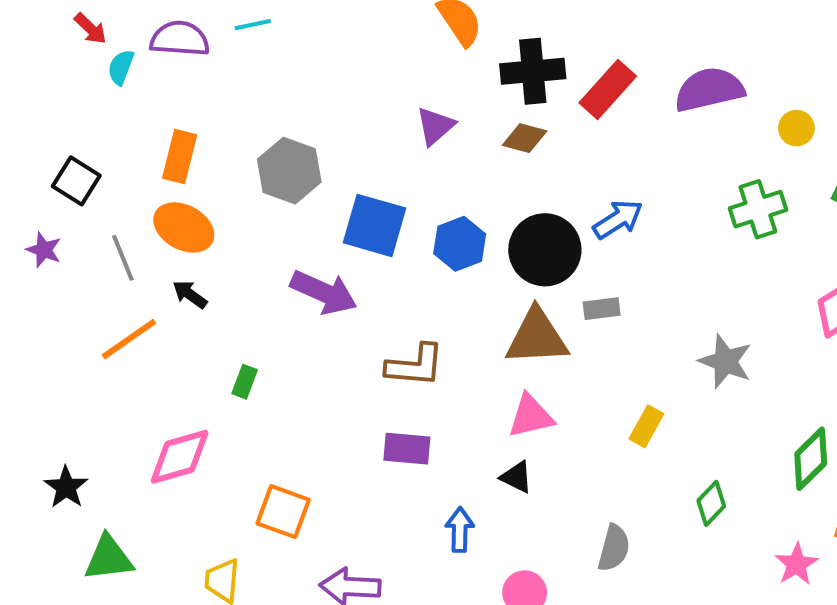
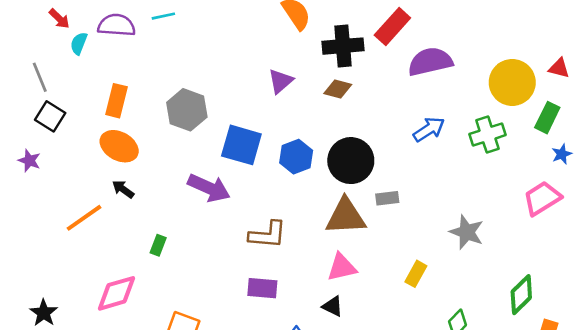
red rectangle: (608, 90) -> (392, 26), moved
purple semicircle: (709, 90) -> (430, 62), moved
yellow circle: (796, 128) -> (512, 82), size x2.0
blue arrow: (618, 219) -> (429, 129), moved
gray line: (123, 258) -> (40, 77), moved

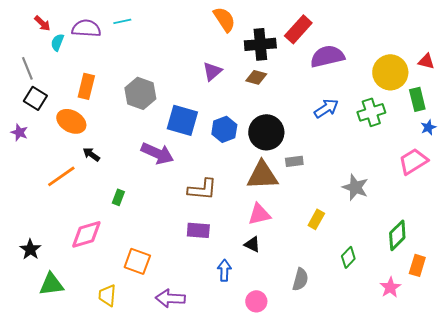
green rectangle: (547, 118) -> (417, 99), turned -40
orange ellipse: (119, 146) -> (71, 121), moved

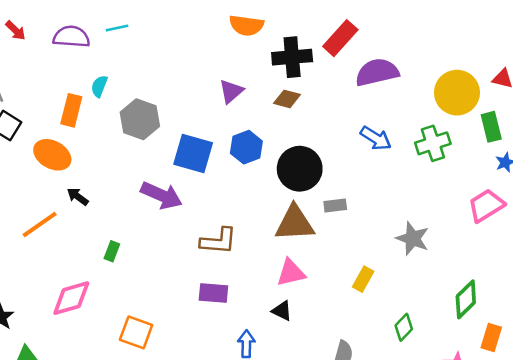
orange semicircle: (224, 19) -> (246, 25), turned 132
cyan semicircle: (57, 42) -> (99, 86), moved
blue arrow: (326, 108) -> (376, 138), turned 65
blue hexagon: (224, 129) -> (246, 147), moved

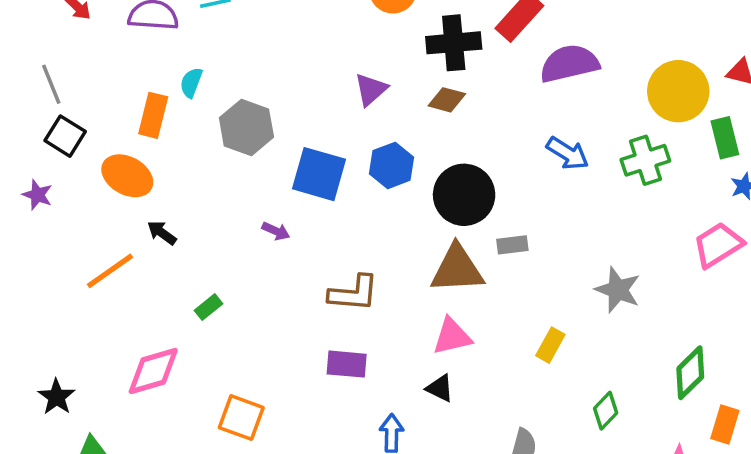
purple arrow: (161, 195) -> (276, 231), size x0.5
green rectangle: (112, 251) -> (208, 307), turned 30

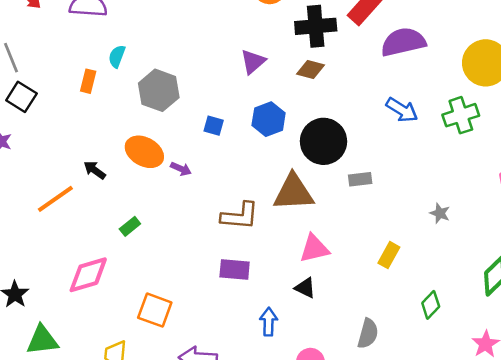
orange rectangle: (153, 115) -> (88, 81), size x0.7
blue square: (319, 174) -> (214, 126), size x0.5
orange ellipse: (127, 176) -> (144, 152), moved
brown triangle: (457, 269) -> (293, 192), moved
gray star: (618, 290) -> (440, 213), size x0.6

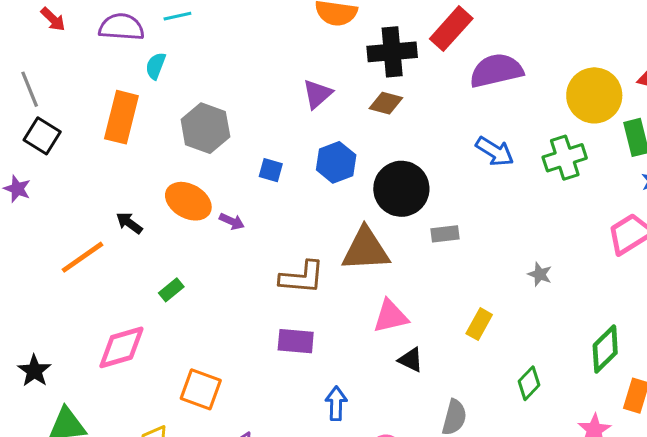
cyan semicircle: (117, 56) -> (156, 66), moved
orange rectangle: (88, 81) -> (121, 117), size x1.8
black triangle: (305, 288) -> (411, 360), moved

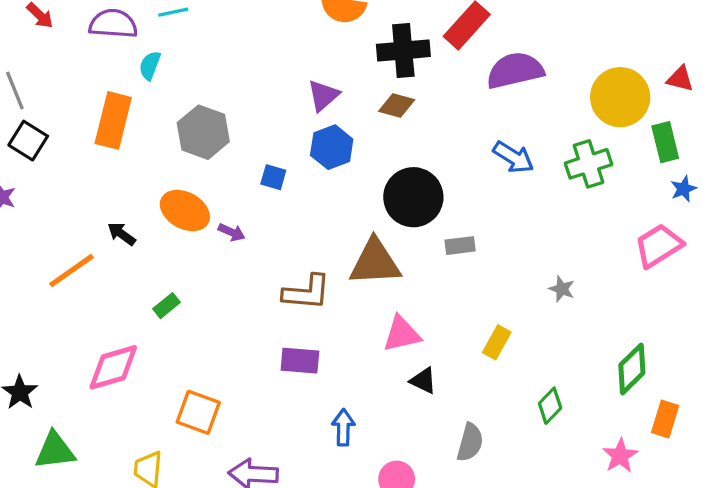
blue hexagon: (336, 162) -> (332, 147), moved

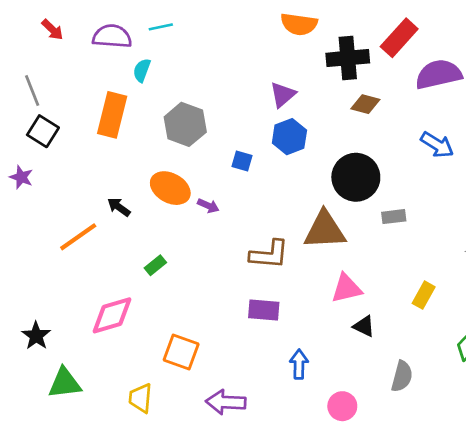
brown diamond: (397, 105) -> (365, 104), moved

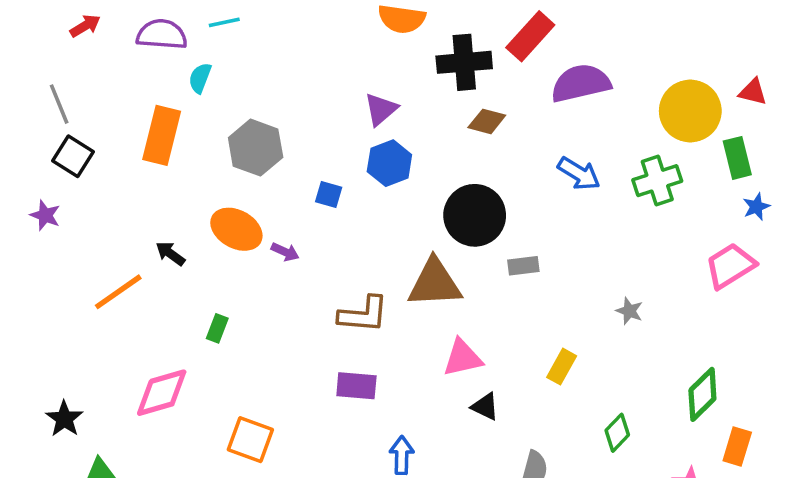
red arrow: (52, 30) -> (85, 26), turned -75
green rectangle: (155, 265) -> (217, 328), turned -30

